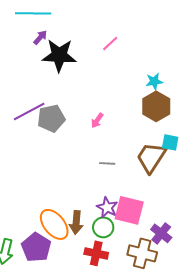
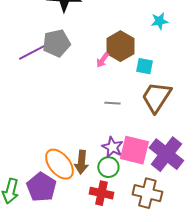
brown hexagon: (156, 106) -> (120, 46), moved
gray pentagon: (51, 118) -> (56, 43), moved
cyan square: (170, 142) -> (144, 66), moved
purple cross: (161, 233) -> (166, 154), moved, size x1.6

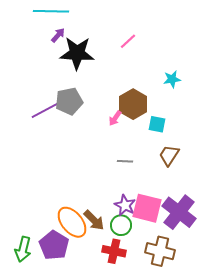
brown trapezoid: (156, 97) -> (169, 155), size x0.7
brown arrow: (81, 162) -> (94, 220), turned -50

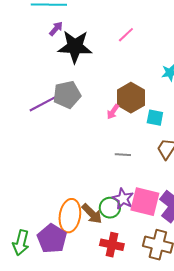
orange ellipse: (72, 222) -> (70, 216), turned 48
green circle: (121, 225) -> (110, 208), moved

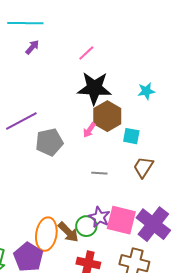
pink line: (126, 35) -> (86, 53), moved
black star: (75, 47) -> (94, 88), moved
gray pentagon: (67, 95) -> (49, 142), moved

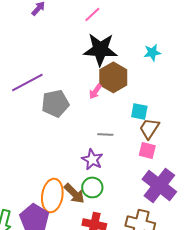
cyan square: (131, 136) -> (139, 111), moved
purple star: (99, 217) -> (92, 159), moved
pink square: (121, 220) -> (147, 150), moved, size x0.6

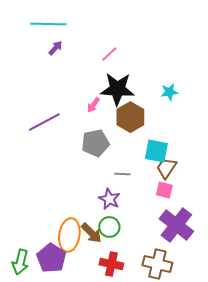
pink arrow: (95, 91) -> (93, 105), moved
gray pentagon: (55, 103) -> (95, 143), moved
cyan square: (139, 111) -> (156, 151), size x1.4

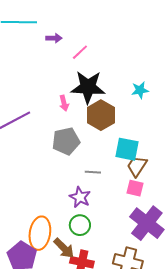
purple arrow: (55, 48) -> (54, 38), moved, turned 49
pink arrow: (93, 105) -> (64, 103), turned -49
brown arrow: (91, 233) -> (64, 248), moved

